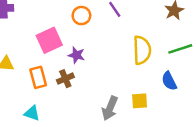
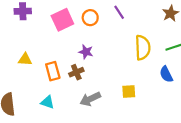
pink square: (49, 40) -> (62, 20), moved
yellow square: (140, 101) -> (129, 91), moved
gray arrow: (110, 108) -> (90, 99), moved, turned 42

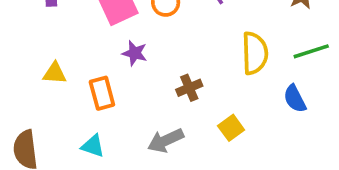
purple star: (86, 52) -> (135, 53), moved
brown cross: (76, 72) -> (189, 88), moved
yellow square: (129, 91) -> (231, 128), turned -32

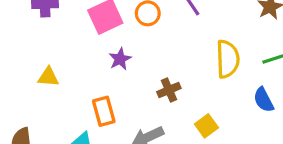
purple star: (135, 53) -> (120, 59), turned 30
orange rectangle: (102, 93) -> (104, 111), moved

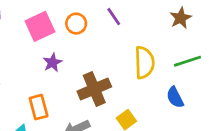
brown cross: (169, 90) -> (94, 89), size x1.6

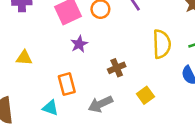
brown cross: (94, 89) -> (117, 68), size x0.6

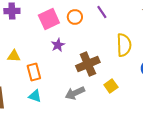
brown cross: (117, 68) -> (88, 64), size x1.6
orange rectangle: (67, 84) -> (34, 72), moved

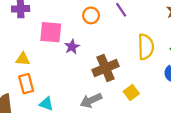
pink square: (49, 19) -> (51, 32), moved, turned 30
orange rectangle: (34, 72) -> (26, 84), moved

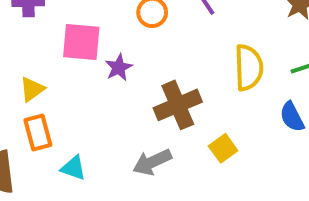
yellow triangle: (23, 59) -> (32, 89), turned -40

